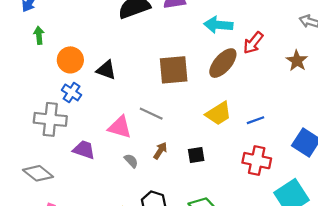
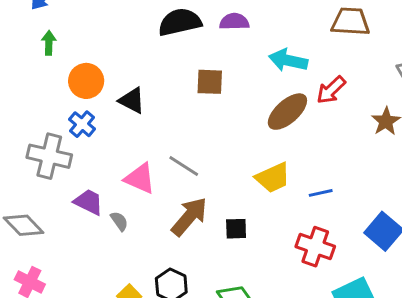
brown square: (174, 70) -> (210, 82), moved, size x0.7
brown arrow: (160, 151) -> (189, 217), size x1.8
gray semicircle: (131, 161) -> (119, 221), moved

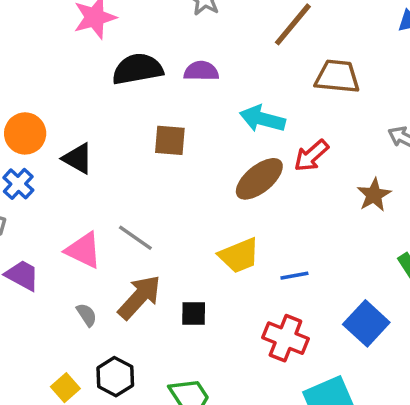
gray semicircle: (119, 221) -> (87, 315), moved

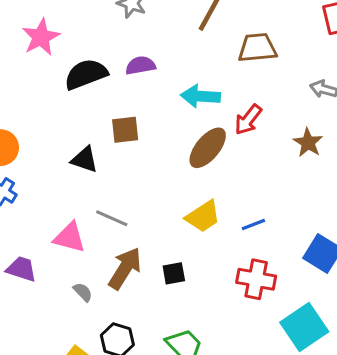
black triangle: (78, 158) -> (85, 160), moved

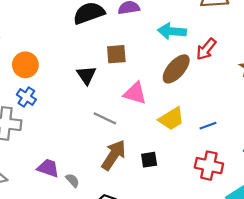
black triangle: (85, 160) -> (86, 75), turned 35
pink triangle: (69, 237) -> (135, 93), moved
purple trapezoid: (21, 269) -> (48, 168), moved
gray semicircle: (83, 292) -> (72, 180), moved

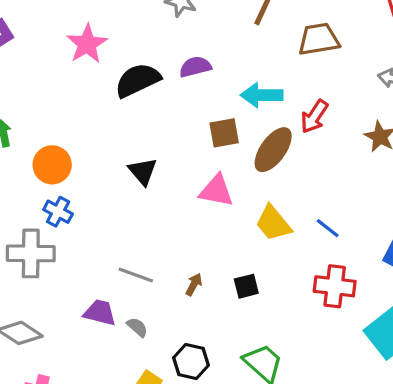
brown square: (116, 54) -> (224, 133), moved
gray line: (105, 118) -> (136, 275), moved
yellow trapezoid: (171, 119) -> (273, 223), turned 88
blue line: (208, 126) -> (328, 228), turned 63
brown arrow: (114, 155) -> (194, 284), size x0.5

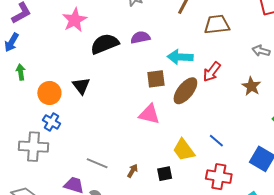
black triangle: (143, 171) -> (81, 86), moved
yellow trapezoid: (273, 223) -> (184, 150), moved

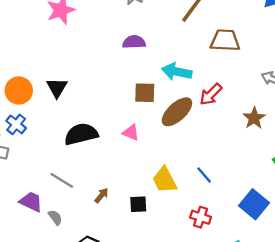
black semicircle: (105, 44) -> (81, 134), moved
pink triangle: (149, 114) -> (131, 133), size x0.7
red cross: (219, 177) -> (201, 217), size x0.7

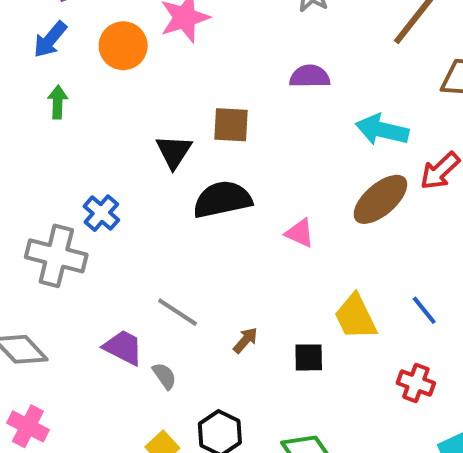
orange circle: (19, 90) -> (123, 46), moved
brown square: (145, 93) -> (231, 125), moved
black semicircle: (81, 134) -> (222, 199), moved

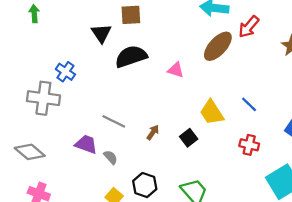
black square: (309, 357) -> (189, 138), turned -30

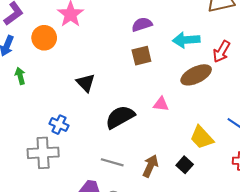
brown square: (131, 15) -> (141, 56), moved
brown ellipse: (218, 46) -> (196, 75), turned 32
black semicircle: (131, 56) -> (120, 117), moved
brown arrow: (153, 132) -> (150, 166), size x1.5

